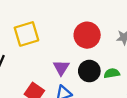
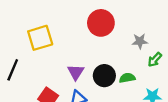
red circle: (87, 35) -> (101, 23), moved

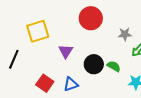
purple triangle: (76, 72) -> (66, 51), moved
green semicircle: (127, 78) -> (114, 66), turned 40

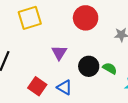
yellow square: (38, 31) -> (30, 18), moved
blue triangle: (71, 84) -> (65, 87), turned 49

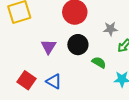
black circle: (89, 66) -> (78, 45), moved

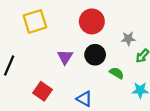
blue triangle: (54, 81) -> (84, 99), moved

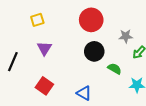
yellow square: (35, 21) -> (37, 20), size x0.6
purple triangle: (65, 57) -> (44, 48), moved

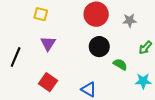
yellow square: (37, 20) -> (41, 14), turned 32
gray star: (126, 36) -> (130, 20), moved

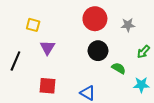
yellow square: (41, 14) -> (33, 25), moved
red square: (48, 82) -> (47, 86), turned -30

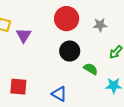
purple triangle: (47, 48) -> (24, 35), moved

